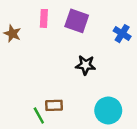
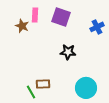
brown star: (12, 34) -> (22, 26), moved
blue cross: (122, 34) -> (97, 27), turned 32

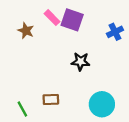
pink rectangle: (35, 15) -> (52, 18), moved, turned -48
green line: (31, 92) -> (22, 109), moved

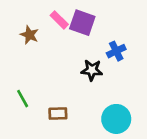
blue cross: (115, 32) -> (116, 51), moved
green line: (22, 109) -> (23, 99), moved

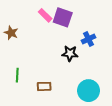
brown star: (29, 35) -> (11, 33), moved
green line: (23, 99) -> (17, 75), turned 32

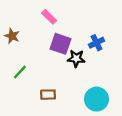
purple square: (63, 17) -> (60, 44), moved
green line: (17, 75) -> (20, 72), moved, turned 40

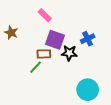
green line: (20, 72) -> (36, 67), moved
brown rectangle: (48, 95) -> (44, 54), moved

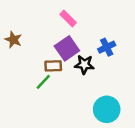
pink rectangle: (45, 15) -> (68, 19), moved
purple square: (55, 40) -> (67, 48), turned 36

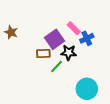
pink rectangle: (68, 19) -> (74, 28), moved
green line: (43, 82) -> (57, 67), moved

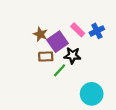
brown star: (11, 32) -> (40, 34), moved
blue cross: (87, 38) -> (97, 31), moved

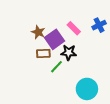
blue cross: (97, 31) -> (99, 25), moved

